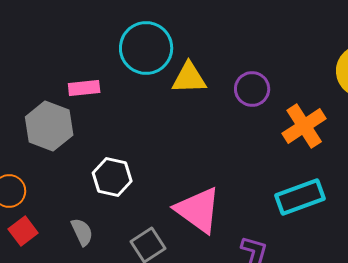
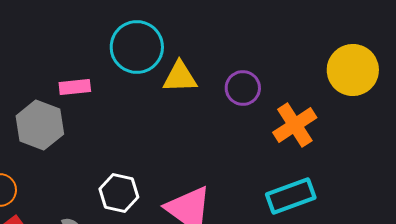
white hexagon: (112, 177) -> (119, 193), moved

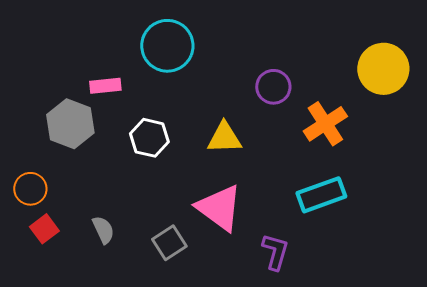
yellow triangle: (180, 77) -> (224, 138), moved
white hexagon: (119, 193) -> (149, 138), moved

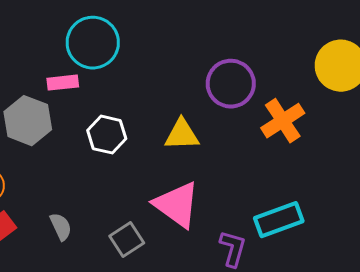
cyan circle: (167, 46) -> (93, 43), moved
purple circle: (273, 87) -> (231, 84), size x1.4
cyan rectangle: (321, 195) -> (279, 220), moved

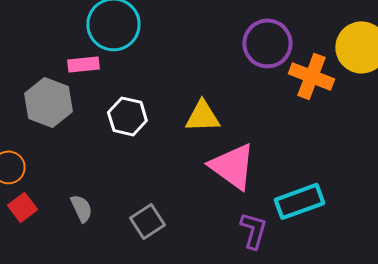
purple circle: (231, 84) -> (267, 43), moved
orange cross: (283, 121) -> (311, 76), moved, turned -36
pink triangle: (177, 205) -> (232, 166), moved

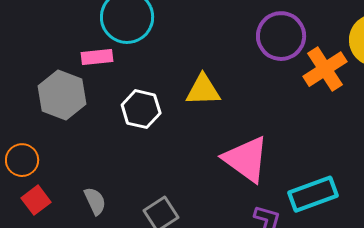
orange cross: (311, 76) -> (325, 69), turned 36
yellow triangle: (202, 116) -> (203, 90), moved

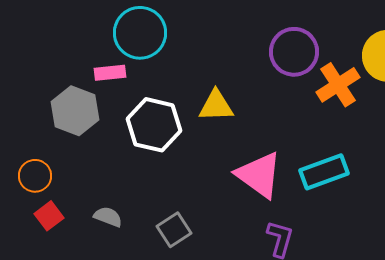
white hexagon: (141, 109) -> (154, 125), size x1.4
cyan rectangle: (313, 194) -> (324, 172), moved
gray semicircle: (95, 201) -> (108, 217), turned -44

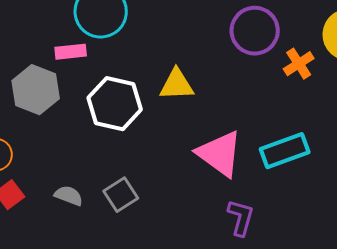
orange cross: (338, 85) -> (299, 64), size x0.7
gray square: (174, 230) -> (121, 195), moved

